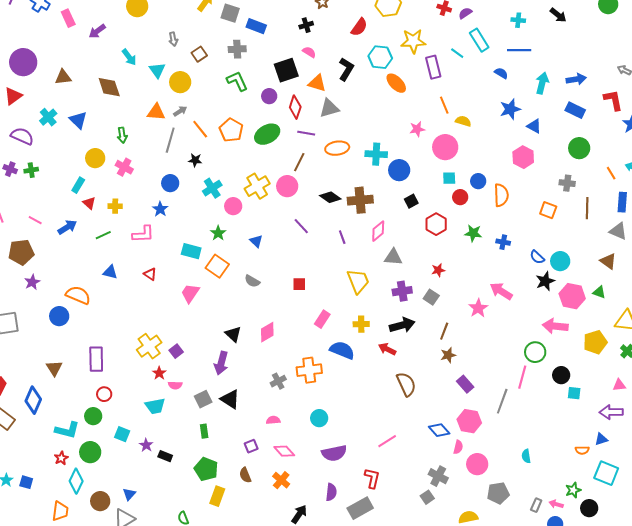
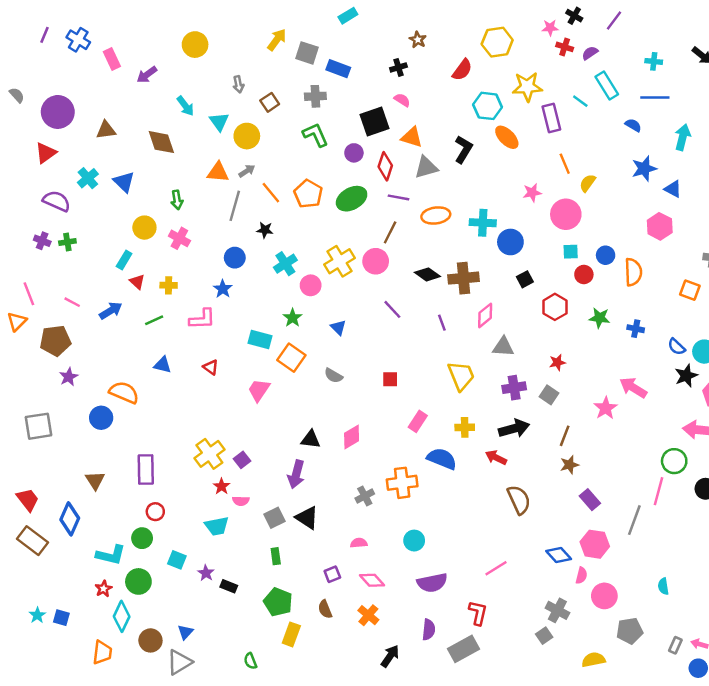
black L-shape: (346, 69) -> (464, 149), moved
yellow semicircle: (463, 121) -> (588, 183), turned -70
black triangle: (233, 334) -> (311, 439), turned -36

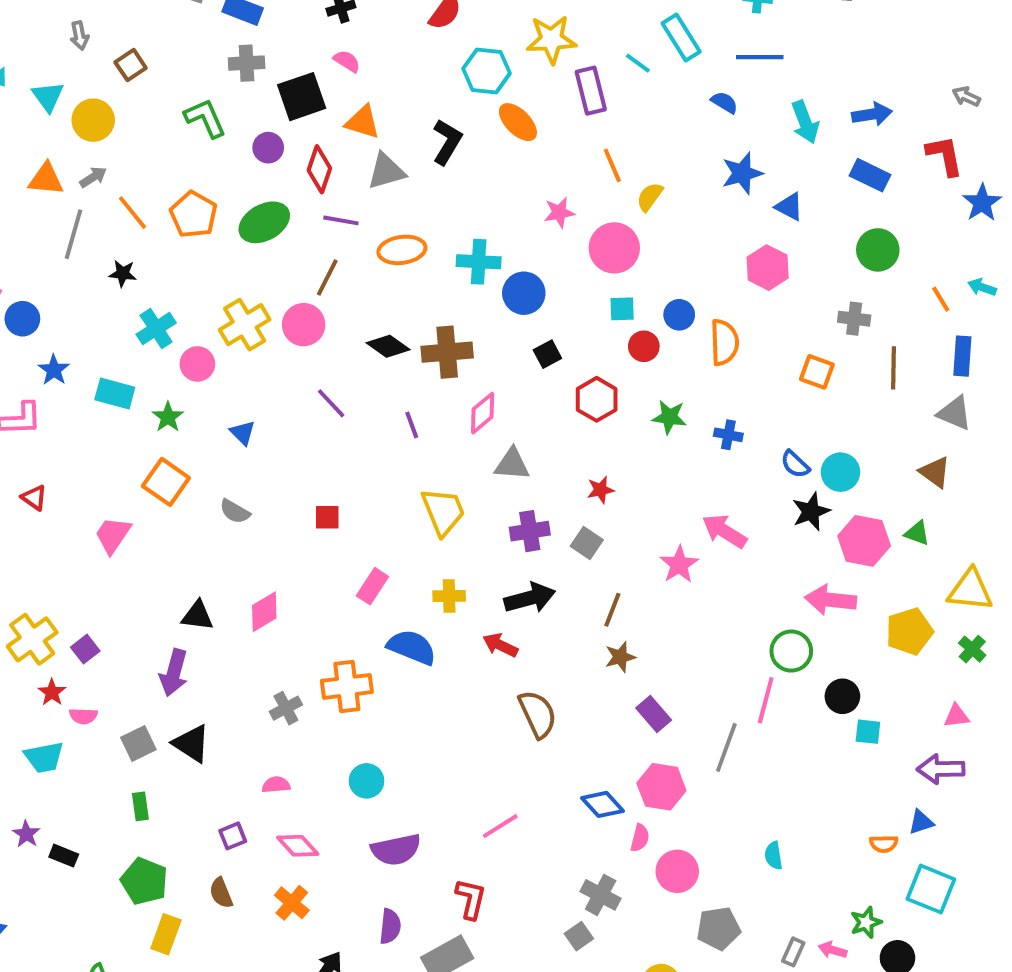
gray cross: (315, 96) -> (247, 63), moved
cyan arrow: (683, 137) -> (805, 122), turned 145
blue circle: (235, 258) -> (22, 319), moved
cyan rectangle: (260, 339) -> (115, 393), moved

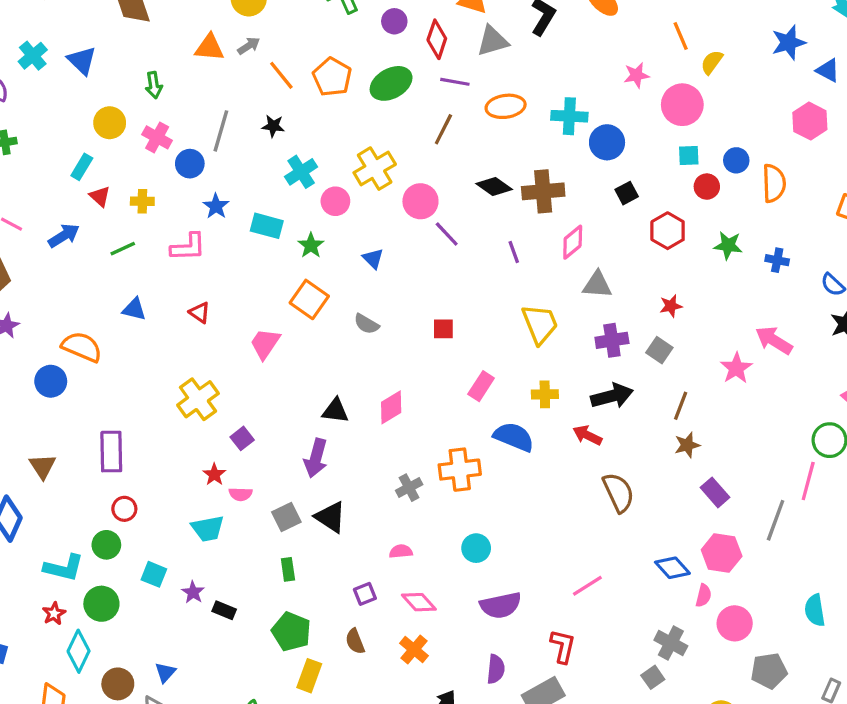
gray line: (74, 234) -> (221, 131), moved
pink circle: (304, 325) -> (420, 201), moved
yellow cross: (32, 639) -> (198, 399), moved
cyan semicircle: (774, 856) -> (815, 610), size x1.4

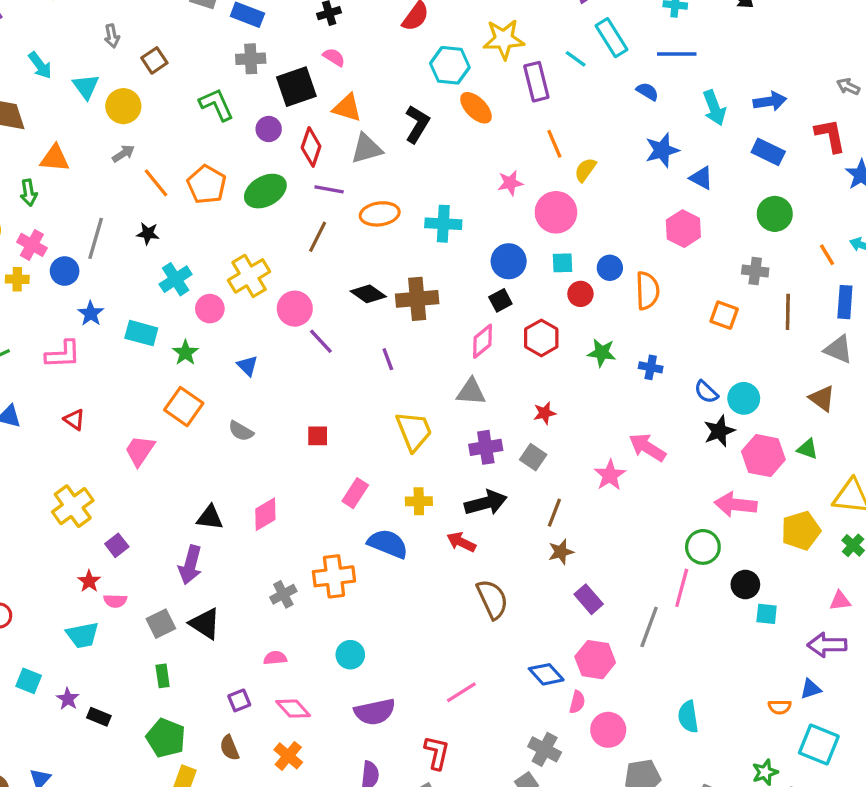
orange triangle: (209, 47) -> (55, 158), moved
blue circle: (607, 142) -> (509, 261), moved
yellow cross: (142, 201) -> (17, 279), moved
pink diamond: (573, 242) -> (483, 341), moved

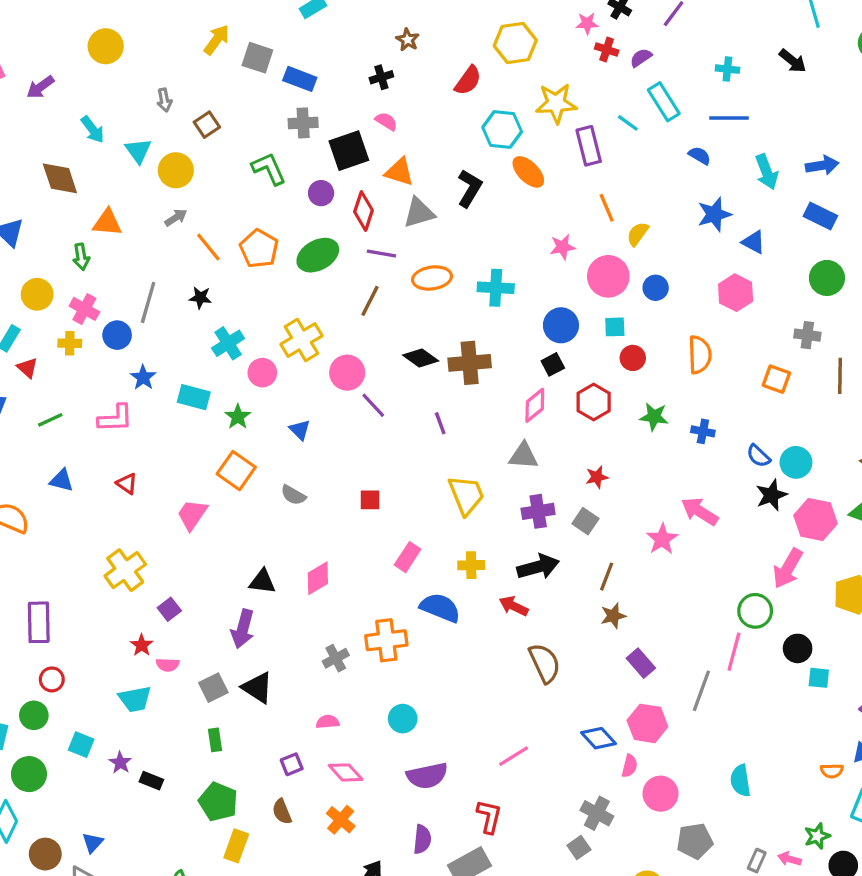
blue circle: (610, 268) -> (656, 288), moved
pink arrow: (736, 505) -> (788, 568), turned -66

